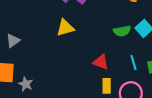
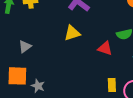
red triangle: (101, 62) -> (105, 48), moved

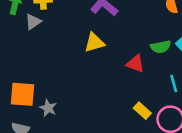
gray triangle: (25, 47) -> (33, 22), moved
yellow rectangle: (112, 85) -> (142, 111), turned -48

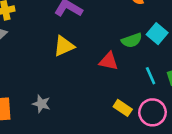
gray star: (48, 108) -> (41, 104), moved

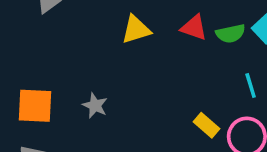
red triangle: (109, 61) -> (194, 28), moved

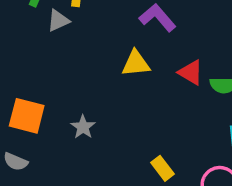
yellow rectangle: (206, 125) -> (163, 168), moved

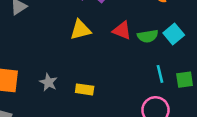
yellow rectangle: (163, 168) -> (85, 89), moved, turned -36

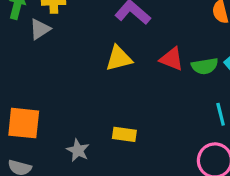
gray star: (48, 82) -> (78, 150), moved

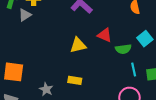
yellow triangle: (119, 58) -> (78, 45), moved
green semicircle: (205, 66) -> (123, 49), moved

